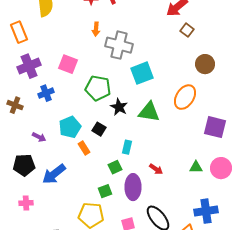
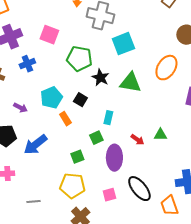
green triangle: (196, 167) -> (160, 135), moved
green square: (105, 191) -> (77, 157), moved

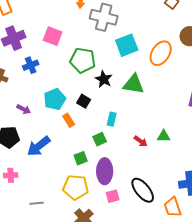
orange ellipse: (166, 68) -> (161, 53), moved
purple ellipse: (114, 158) -> (105, 171), moved

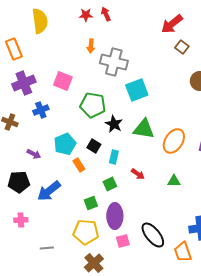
orange ellipse: (161, 53) -> (174, 141), moved
cyan rectangle: (112, 119) -> (114, 157), moved
red arrow: (141, 141) -> (138, 174), moved

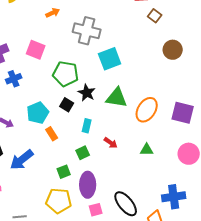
orange arrow: (91, 46) -> (53, 13), moved, turned -120
black square: (94, 146) -> (67, 105), moved

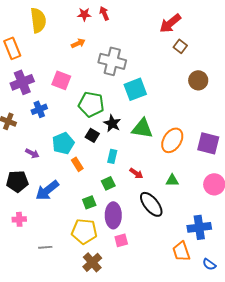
black ellipse: (126, 204) -> (151, 204), moved

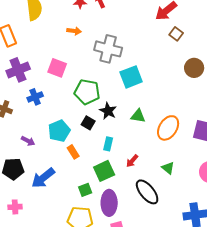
orange arrow: (78, 43) -> (74, 31), turned 32
green triangle: (142, 128) -> (138, 116), size x0.7
red arrow: (136, 173) -> (132, 161), turned 96
green triangle: (172, 180) -> (168, 168), turned 40
green square: (108, 183) -> (104, 171), size x1.5

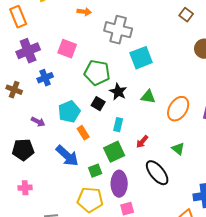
blue arrow: (43, 178) -> (67, 156), moved, turned -100

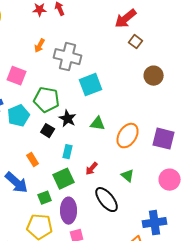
orange arrow: (84, 12) -> (40, 46), moved, turned 112
cyan pentagon: (69, 112) -> (19, 116), moved

